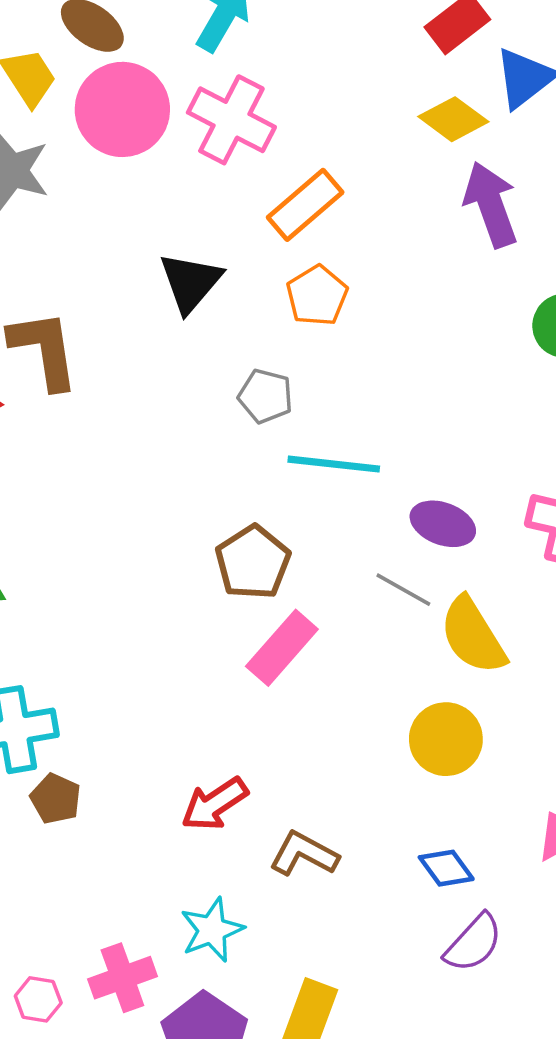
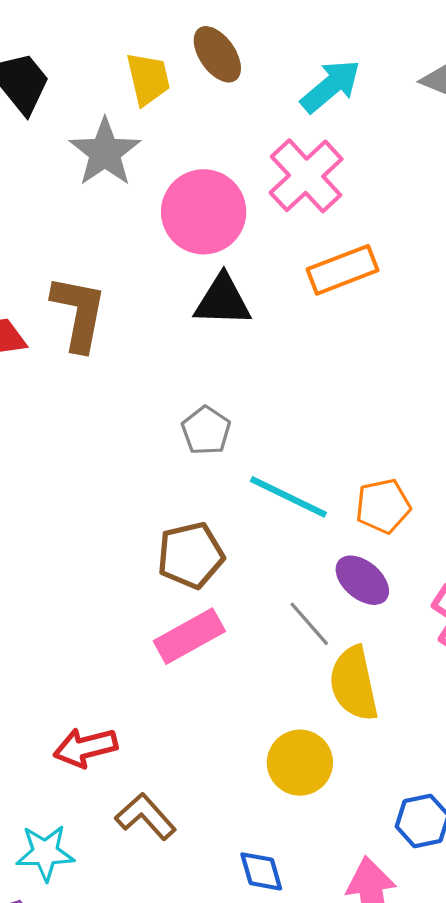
pink circle: (122, 109) -> (204, 212), moved
black triangle: (191, 282) -> (223, 301), turned 32
orange pentagon: (317, 296) -> (383, 506), moved
gray pentagon: (265, 396) -> (206, 431), moved

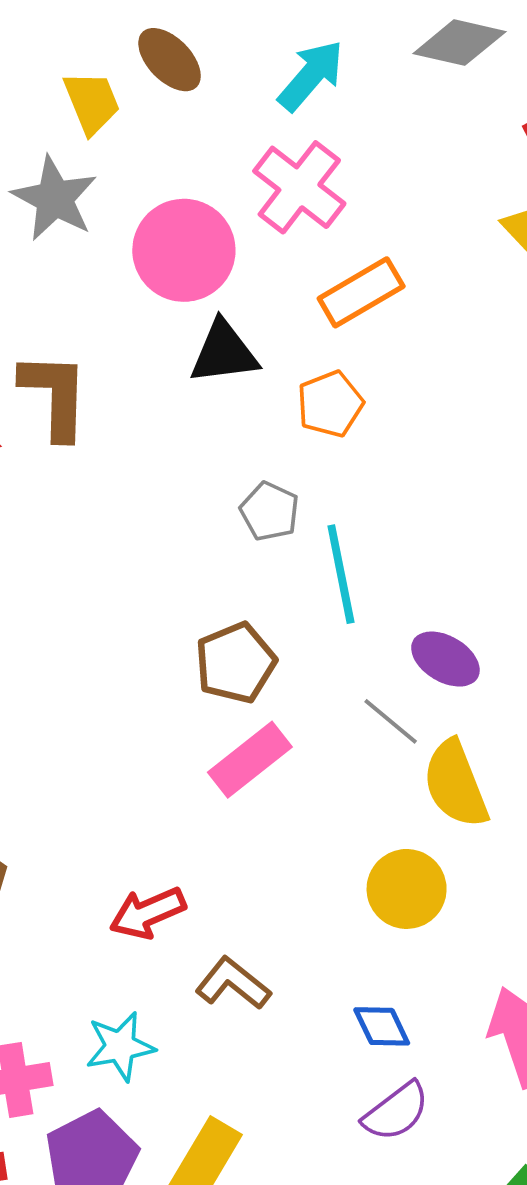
gray pentagon: (206, 431) -> (270, 511), moved
cyan line: (288, 497) -> (341, 574), turned 62
orange pentagon: (383, 506) -> (330, 404), moved

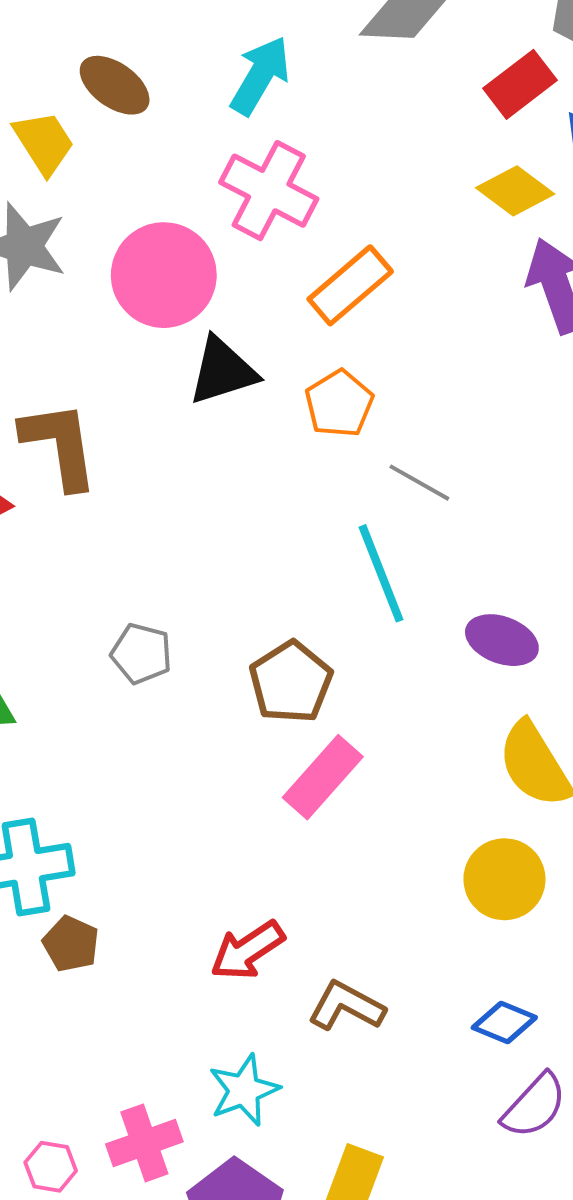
gray pentagon: (270, 511) -> (141, 654), moved
gray line: (391, 721) -> (419, 483), moved
blue diamond: (382, 1026) -> (504, 1022), turned -32

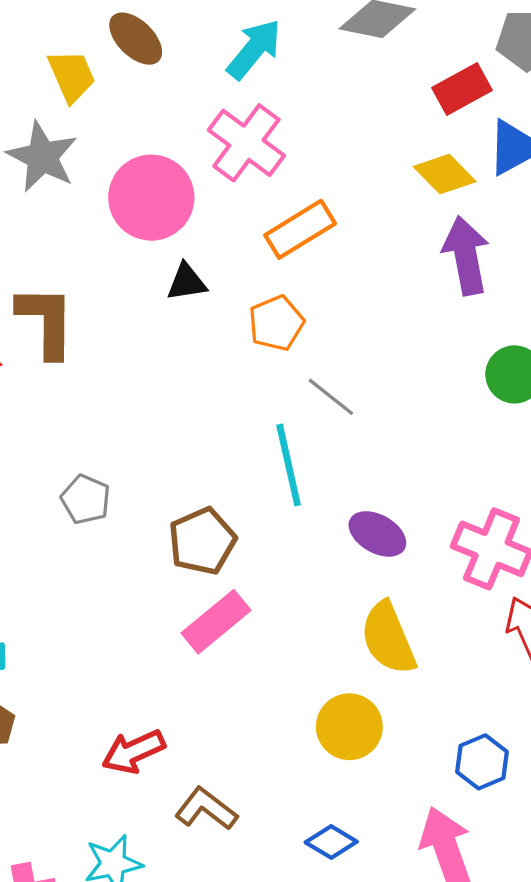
black triangle: (223, 371) -> (187, 282), size x0.7

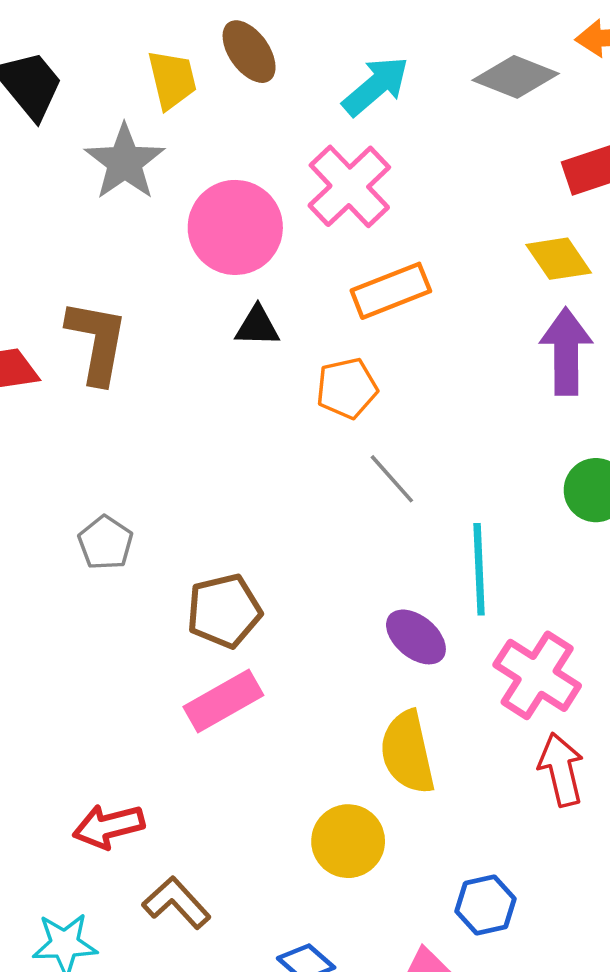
cyan line: (289, 465) -> (479, 569), moved

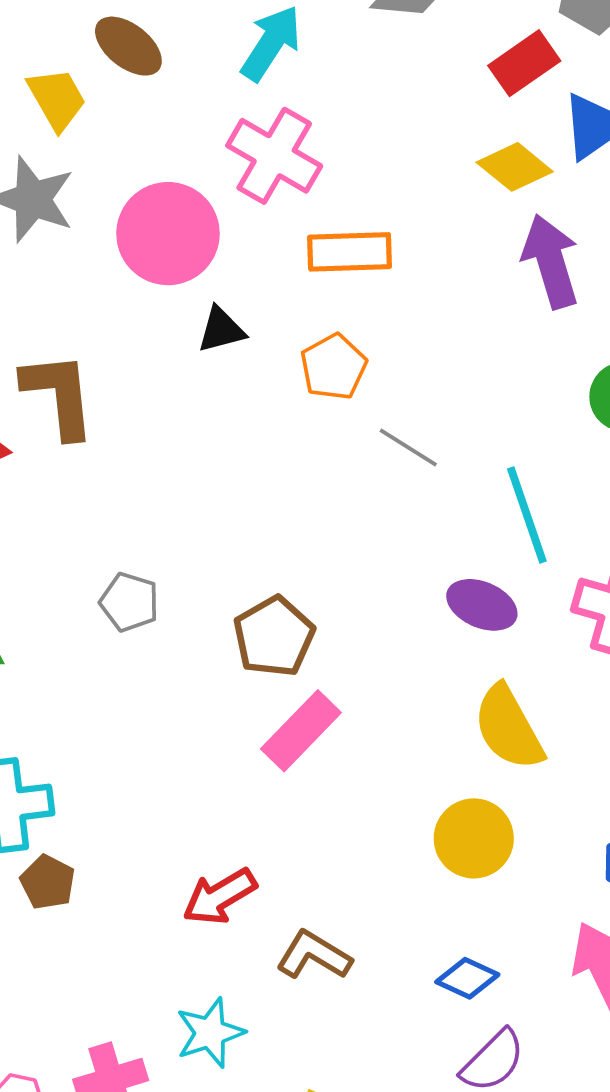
orange rectangle: (391, 291) -> (350, 252), turned 36

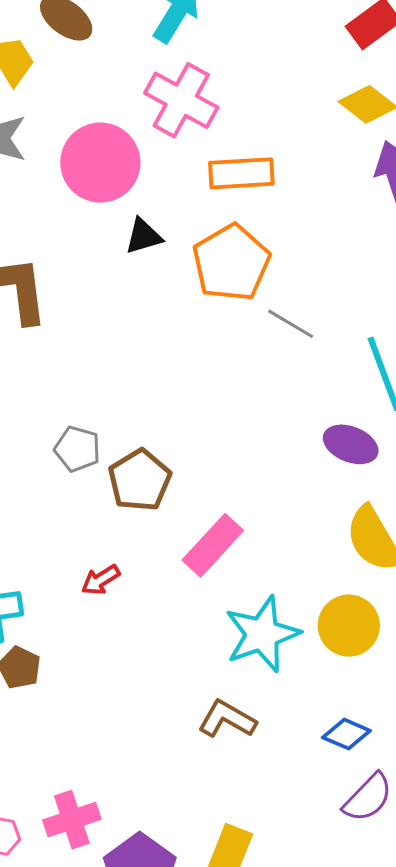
orange pentagon: (334, 367) -> (231, 263), size x1.5
brown pentagon: (274, 637) -> (140, 480), moved
red arrow: (220, 896) -> (101, 580), moved, size x0.7
cyan star: (210, 1033) -> (262, 634), moved, size x1.4

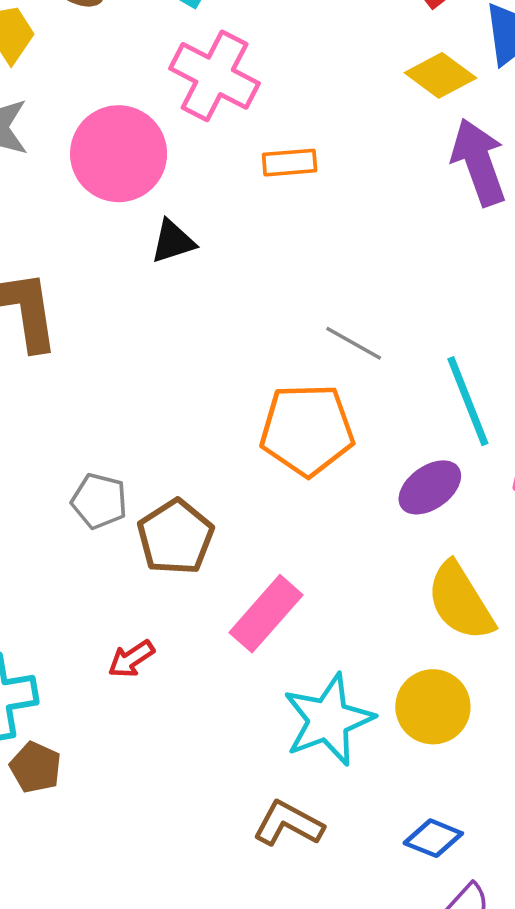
orange rectangle: (241, 173) -> (290, 163), size x0.7
orange pentagon: (231, 263) -> (307, 430), moved, turned 30
purple ellipse: (351, 444) -> (430, 487), turned -56

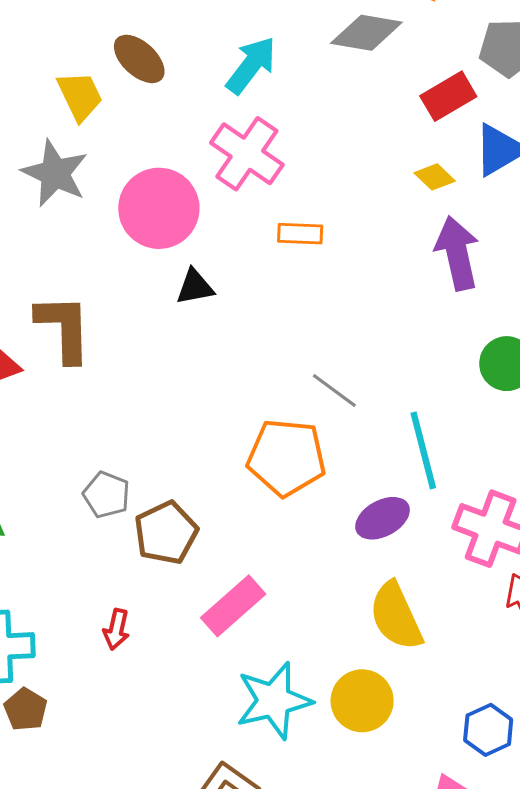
yellow diamond: (440, 75) -> (435, 177), size x0.7
red arrow: (131, 659) -> (116, 629), turned -51

